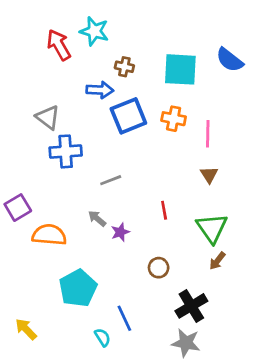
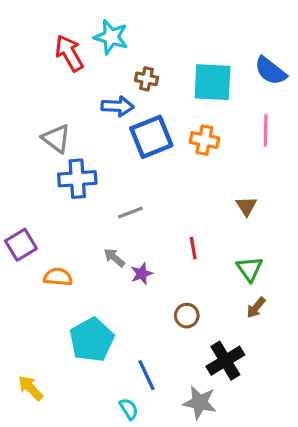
pink line: (208, 134) -> (266, 130), moved
green triangle: (212, 228) -> (250, 269), size x0.7
orange semicircle: (49, 235) -> (58, 277), size x0.7
cyan semicircle: (103, 337) -> (129, 409), moved
gray star: (186, 343) -> (200, 403), moved

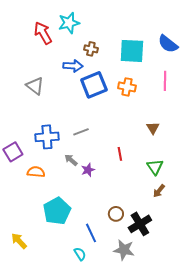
cyan star: (111, 37) -> (69, 23), turned -30
blue cross: (77, 179) -> (47, 137), moved
brown circle: (187, 316) -> (116, 214), moved

